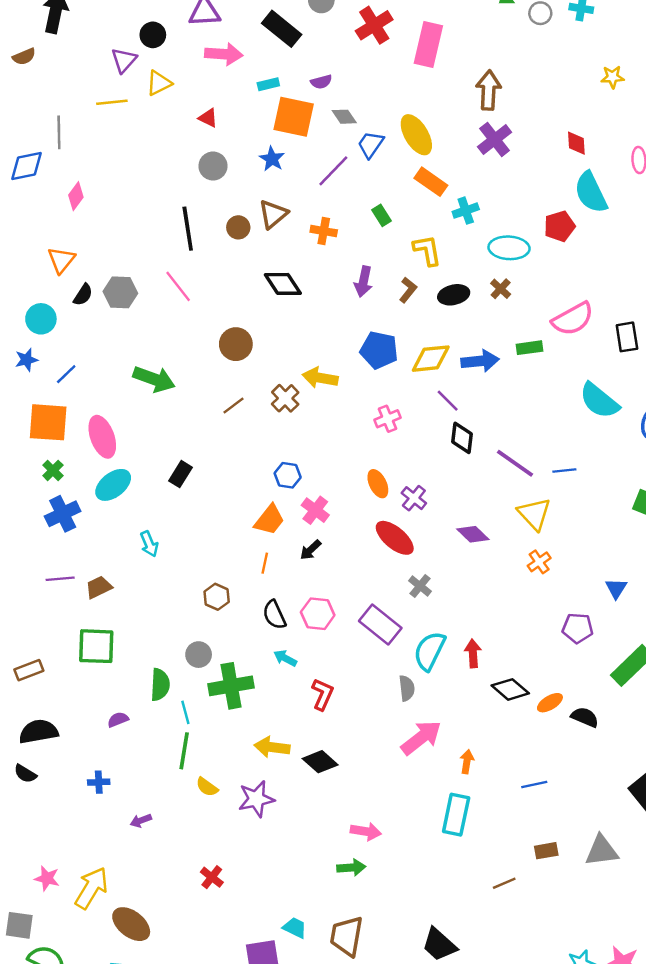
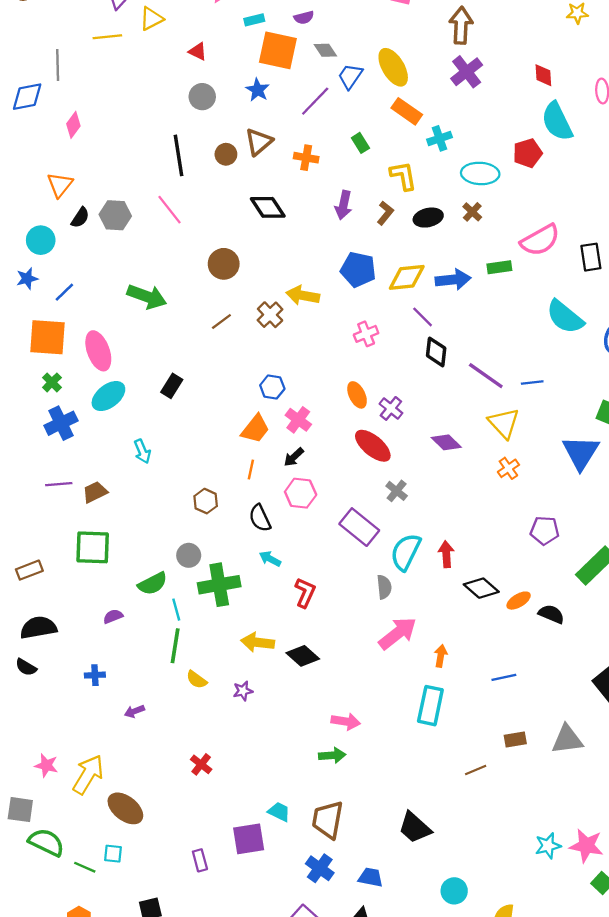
blue triangle: (616, 588) -> (581, 453), moved, size x1.8
pink hexagon: (318, 614) -> (301, 493), moved
green semicircle: (160, 685) -> (153, 584), turned 60
purple star: (256, 799) -> (243, 691), size x0.6

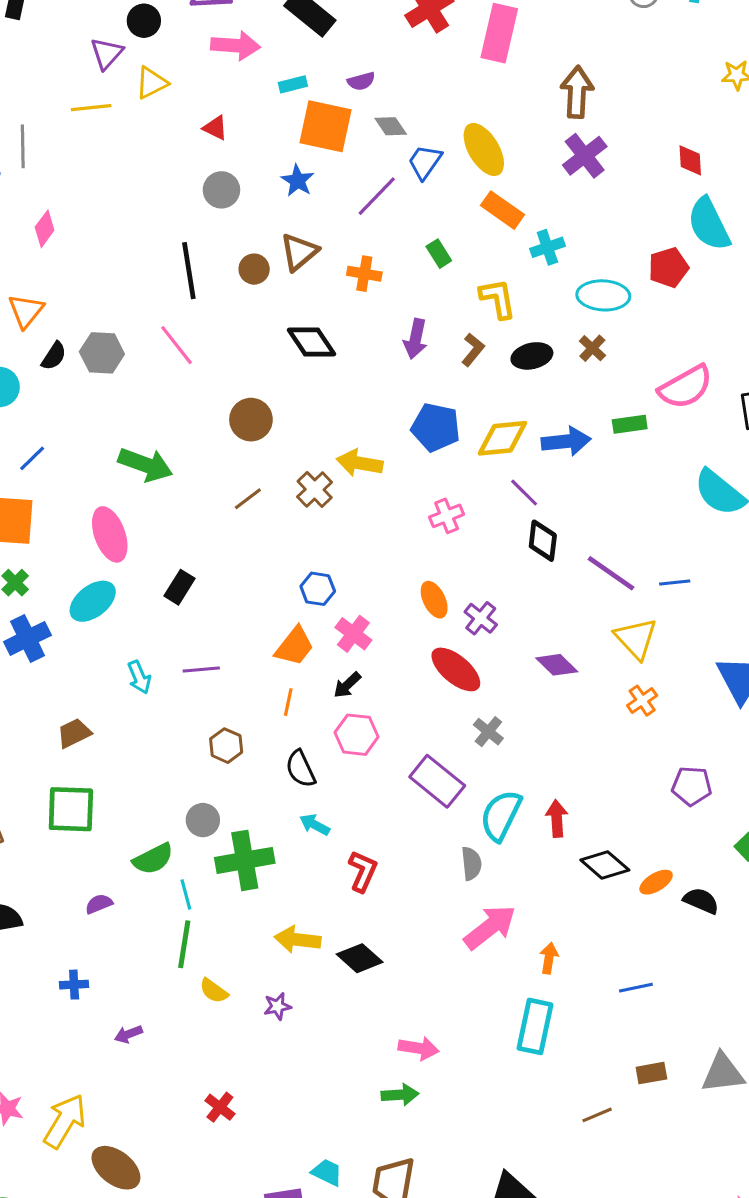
pink ellipse: (98, 351) -> (110, 534), moved
purple line: (59, 484) -> (201, 669), moved

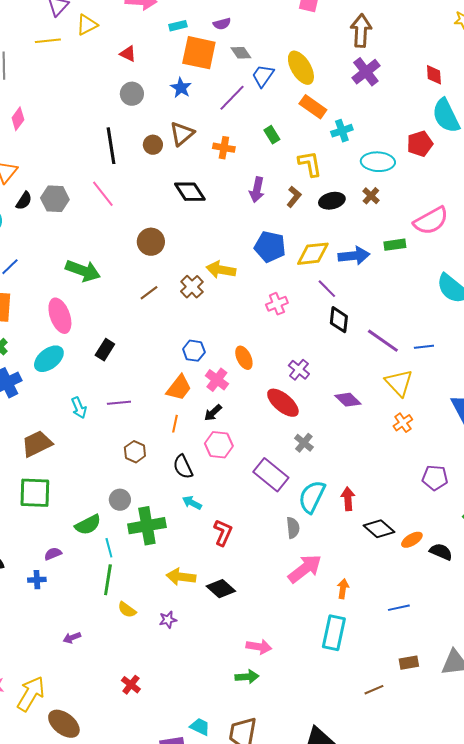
orange ellipse: (434, 600) -> (244, 358), moved
brown trapezoid: (74, 733) -> (37, 444), size x1.4
blue cross: (74, 985) -> (37, 580), moved

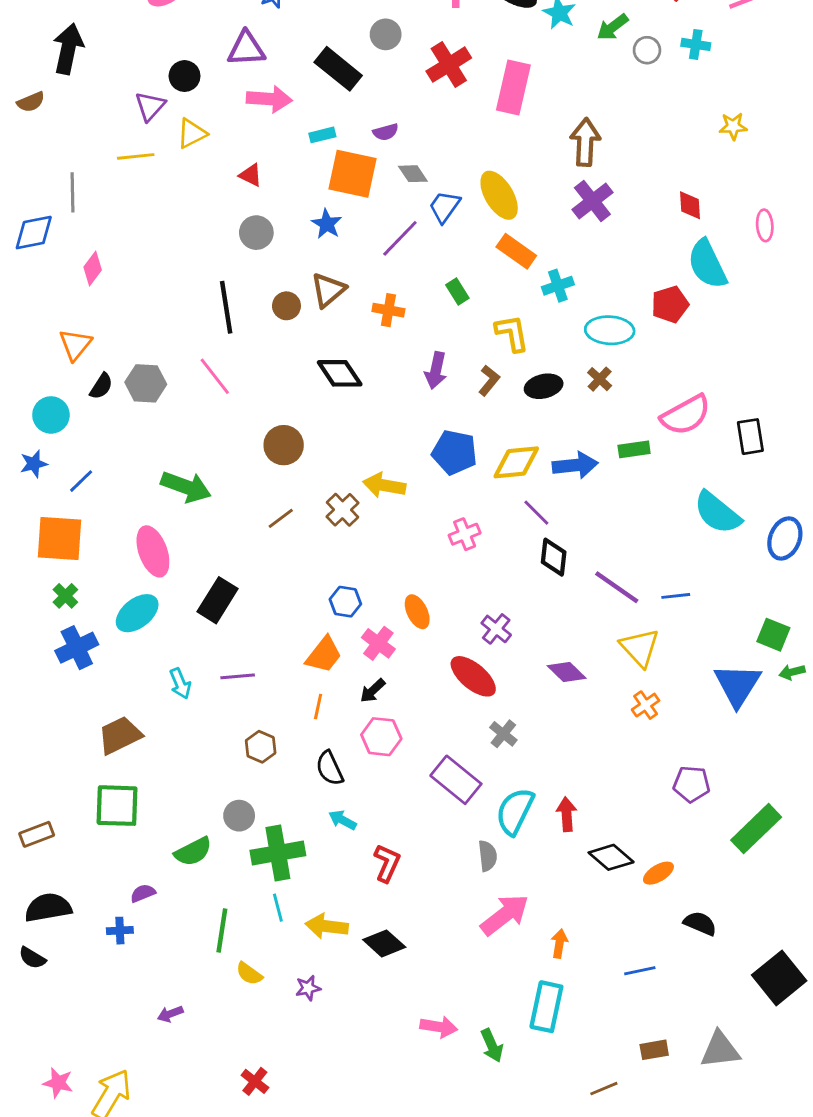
black rectangle: (105, 350) -> (218, 600), size x1.4
cyan line: (109, 548) -> (278, 908), moved
black semicircle: (441, 552) -> (700, 923), moved
green arrow: (247, 677) -> (492, 1045), moved, turned 70

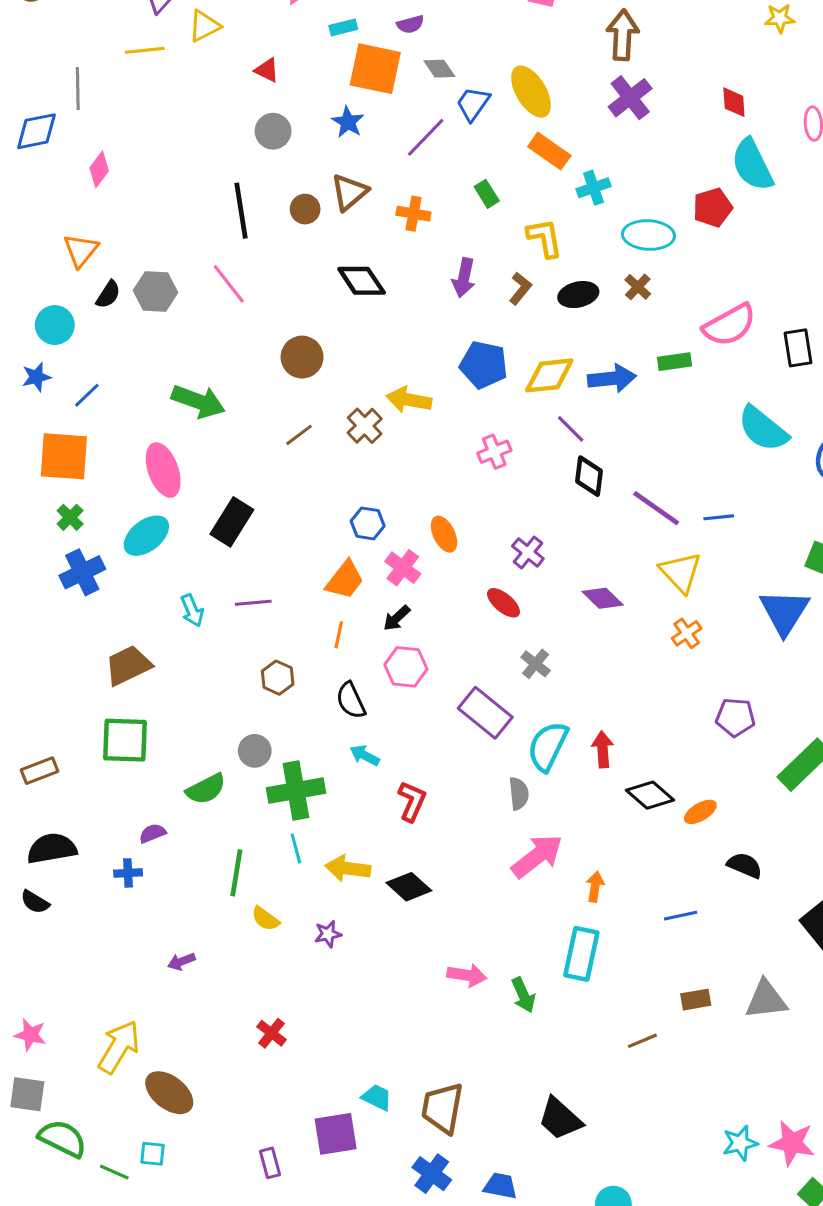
red ellipse: (473, 676) -> (503, 603), size x0.7
pink star: (58, 1083) -> (30, 1035), moved

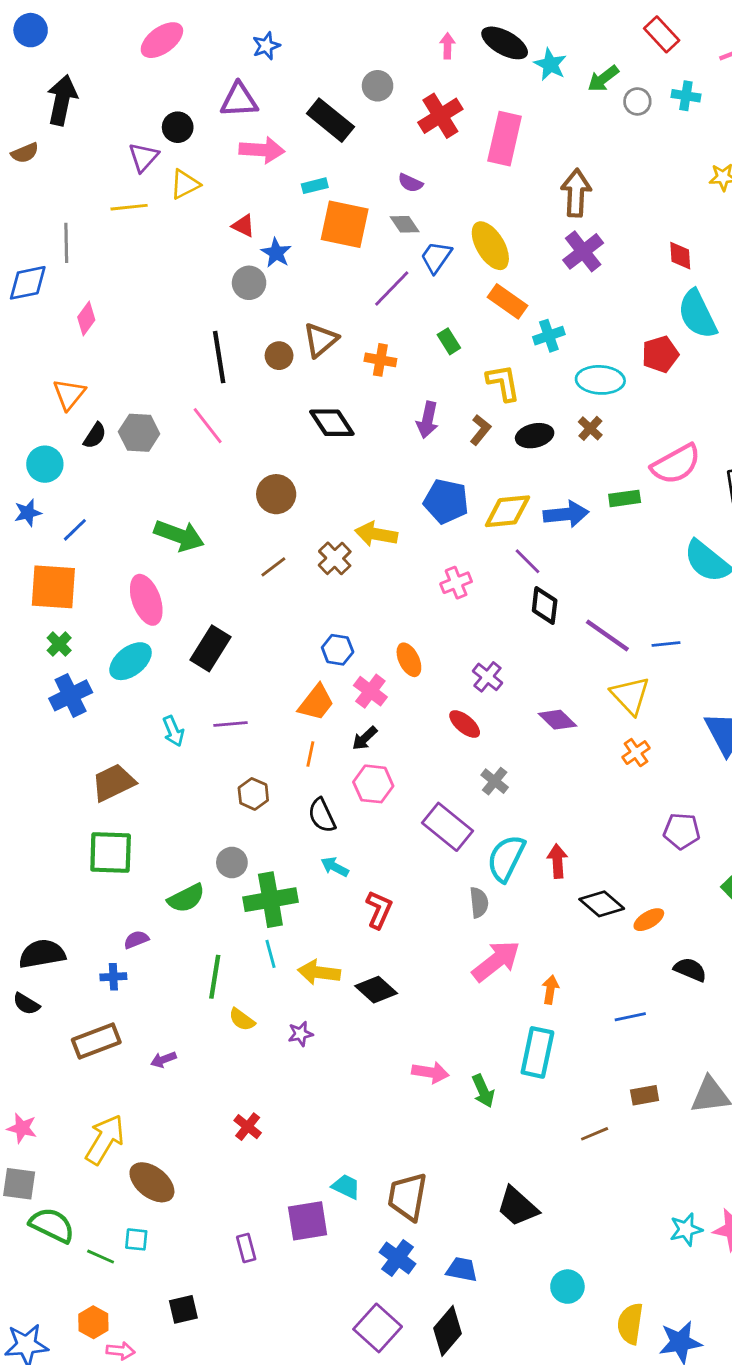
purple semicircle: (410, 24) -> (410, 183), moved, turned 40
blue star: (348, 122) -> (276, 253), moved
brown rectangle: (40, 771) -> (96, 1041), moved, size x1.4

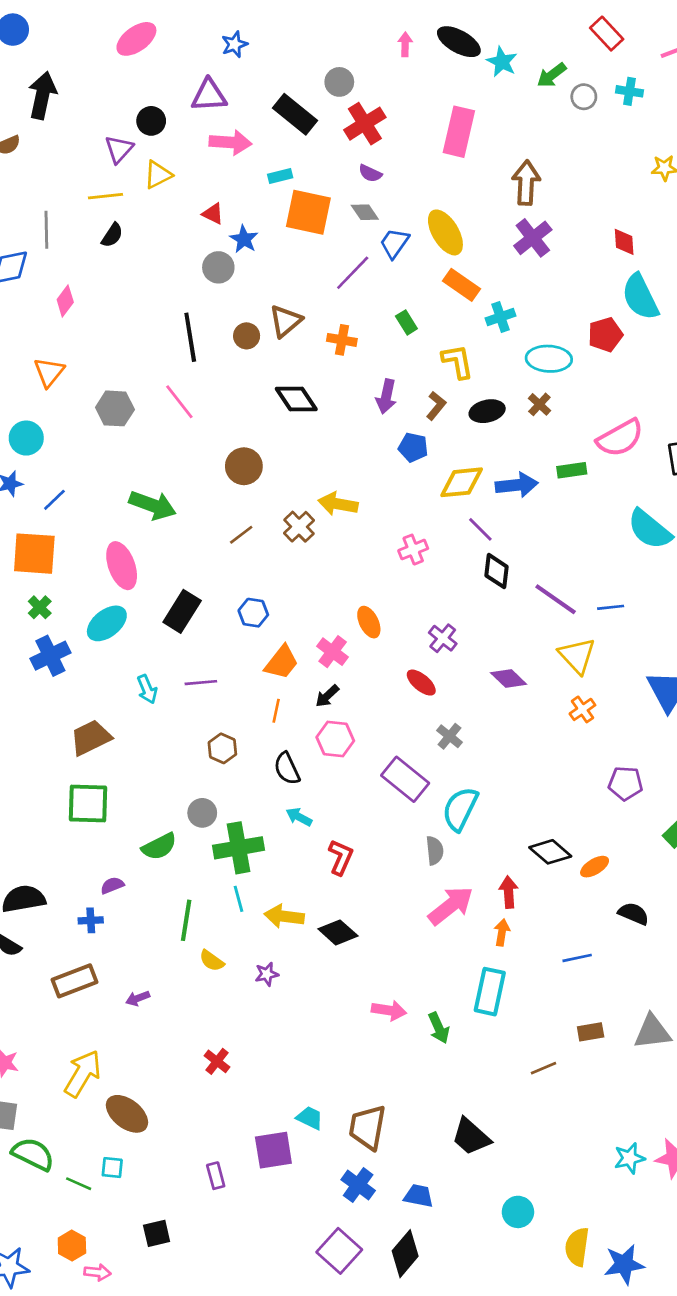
red cross: (440, 116) -> (365, 124), moved
black semicircle: (95, 436) -> (112, 235), moved
blue pentagon: (446, 501) -> (413, 447), moved, size x0.7
blue hexagon: (338, 650) -> (253, 613), moved
red arrow: (557, 861) -> (509, 892), moved

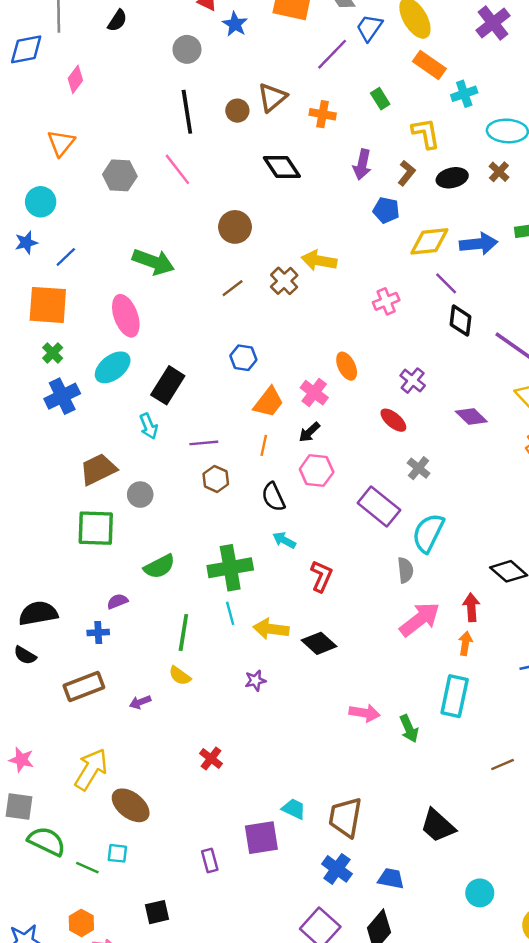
gray circle: (218, 267) -> (187, 49), moved
black rectangle: (182, 611) -> (168, 385), moved
purple line: (201, 683) -> (204, 443), moved
gray circle: (202, 813) -> (140, 495), moved
yellow semicircle: (212, 961) -> (180, 676), moved

